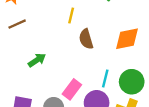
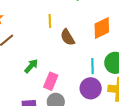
pink rectangle: (72, 89) -> (51, 81), moved

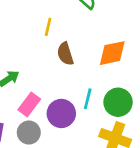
purple circle: (91, 88) -> (61, 113), moved

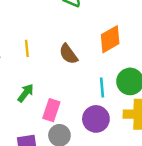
yellow line: (48, 27) -> (27, 48), moved
purple circle: (61, 113) -> (96, 119), moved

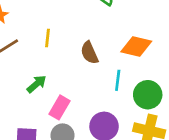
orange diamond: (110, 39) -> (136, 46), turned 32
cyan line: (102, 88) -> (118, 80), moved

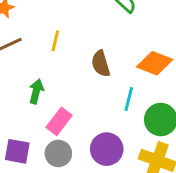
green arrow: (36, 84) -> (36, 91), turned -42

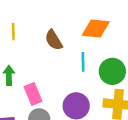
pink rectangle: (59, 121) -> (33, 94), turned -45

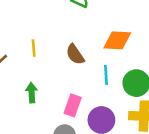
pink rectangle: (33, 94) -> (73, 105), moved, turned 45

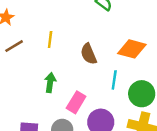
green arrow: (32, 93) -> (50, 82), moved

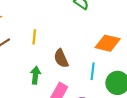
brown semicircle: (89, 54) -> (61, 58), moved

